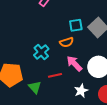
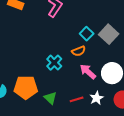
cyan square: (76, 25) -> (87, 34), turned -32
red line: (55, 75) -> (77, 99), moved

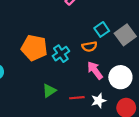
orange pentagon: (26, 87) -> (34, 48), moved
green triangle: (50, 98) -> (49, 91), turned 32

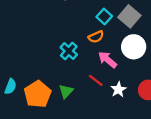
orange pentagon: (34, 48) -> (38, 94), moved, turned -30
white circle: (120, 77) -> (134, 47), moved
red line: (77, 98) -> (96, 80), moved, turned 56

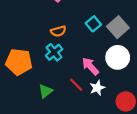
orange semicircle: (96, 37) -> (58, 31), moved
white star: (118, 90) -> (97, 88), moved
orange pentagon: (38, 94) -> (19, 62), moved, turned 30

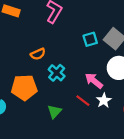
cyan square: (93, 24) -> (90, 39), turned 32
orange semicircle: (58, 31) -> (38, 54), moved

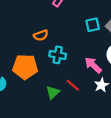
cyan cross: (57, 73) -> (58, 55), turned -35
red line: (83, 101) -> (73, 85), moved

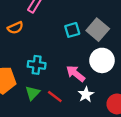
orange semicircle: (41, 35) -> (15, 28), moved
green triangle: (53, 92) -> (33, 93), moved

